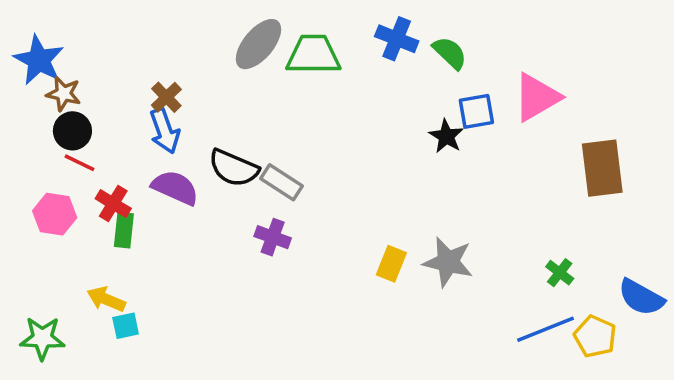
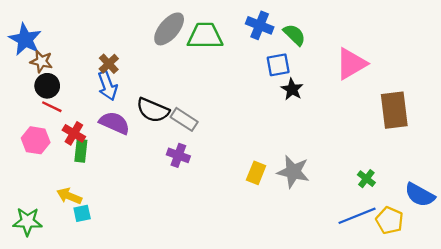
blue square: (476, 111) -> (278, 65), moved

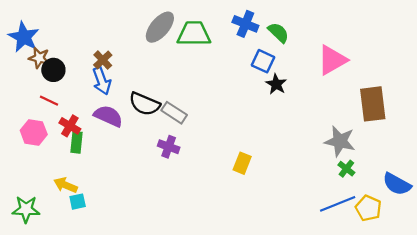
blue square: (278, 65) -> (263, 61), turned 35
black circle: (47, 86) -> (53, 70), moved
gray star: (293, 172) -> (340, 141), moved

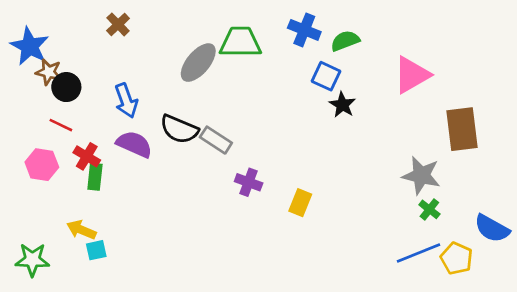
gray ellipse: (160, 27) -> (198, 63), moved
green semicircle: (278, 33) -> (345, 41), turned -65
brown cross: (103, 60) -> (118, 24), moved
purple cross: (169, 147) -> (249, 182), moved

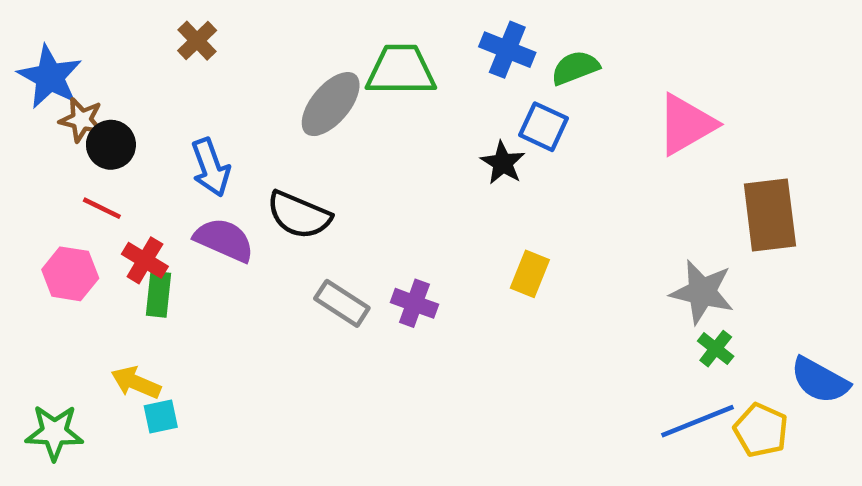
black star: (342, 105) -> (503, 163), moved
gray rectangle: (216, 140) -> (342, 303), moved
yellow rectangle: (300, 203) -> (530, 274), moved

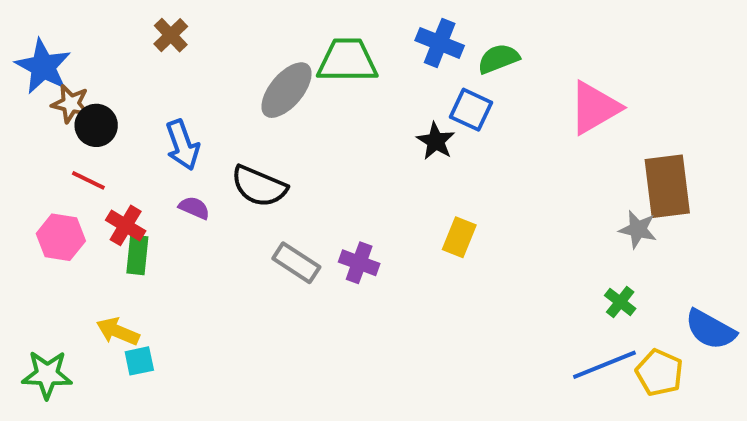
purple semicircle: (224, 240) -> (194, 208), size x0.6
gray star: (702, 292) -> (638, 229), moved, size x0.7

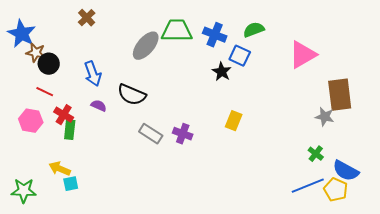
blue cross: (440, 43) -> (215, 35), moved
blue semicircle: (710, 329) -> (346, 171), moved

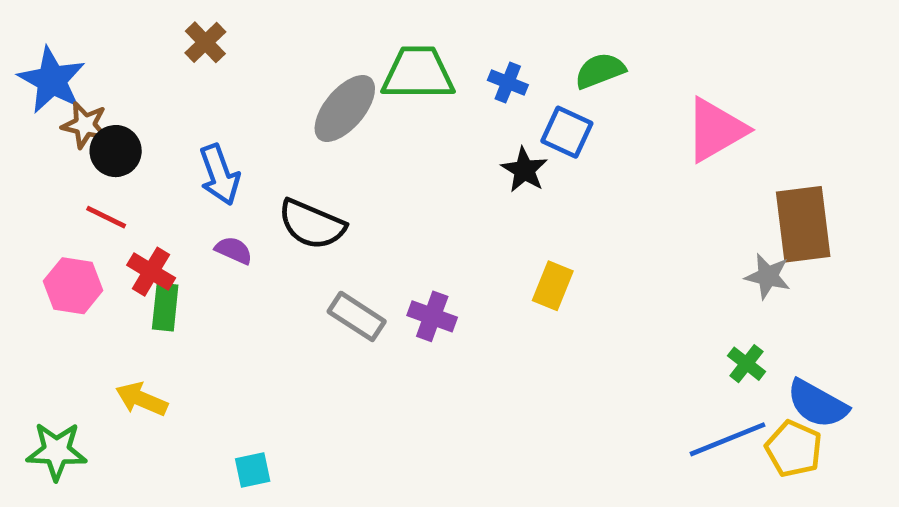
blue cross: (215, 35) -> (508, 83), size x0.7
cyan square: (71, 184) -> (253, 470), moved

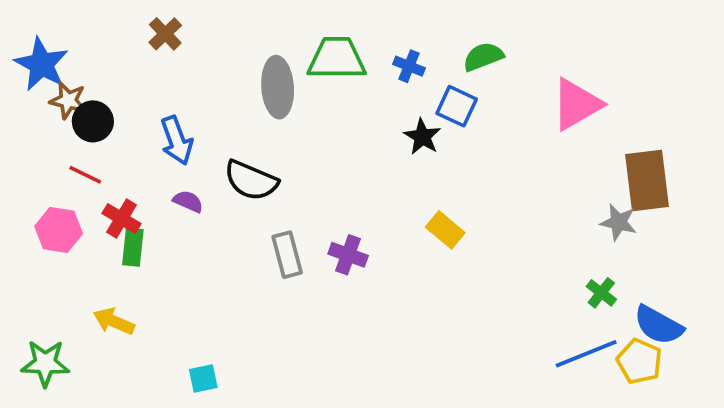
gray ellipse: (345, 108) -> (278, 87), turned -44
yellow rectangle: (553, 286) -> (445, 230), turned -72
gray rectangle: (357, 316) -> (287, 255), turned 42

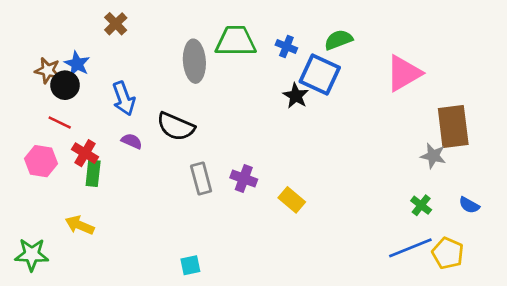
blue star: (41, 64) -> (77, 64), moved, size x0.7
blue square: (457, 106) -> (320, 74), size x1.4
yellow rectangle: (445, 230) -> (292, 200), moved
blue semicircle: (658, 325) -> (469, 205), moved, size x0.6
cyan square: (203, 379) -> (190, 265), moved

